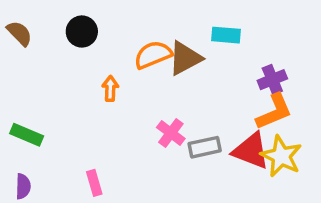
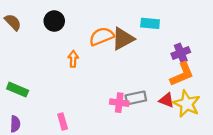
pink cross: (171, 133) -> (119, 103), moved, turned -30
red triangle: (251, 151) -> (167, 100), size x0.6

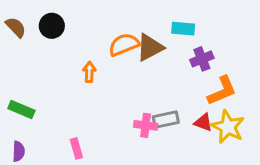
black circle: (54, 21) -> (52, 26), moved
purple cross: (181, 53) -> (202, 59), moved

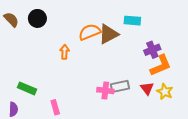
purple cross: (202, 59) -> (152, 50), moved
green rectangle: (21, 109) -> (27, 88), moved
red triangle: (203, 122) -> (147, 88), turned 32
yellow star: (228, 127) -> (165, 92), size x0.7

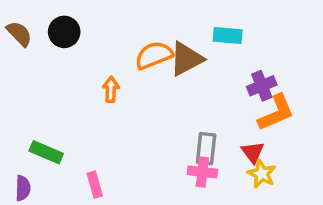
gray rectangle: (120, 86) -> (206, 149), turned -72
pink cross: (105, 91) -> (202, 172), moved
yellow star: (165, 92) -> (262, 174), moved

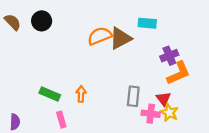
orange arrow: (111, 89) -> (81, 94), moved
green rectangle: (46, 152) -> (50, 94), moved
pink cross: (202, 172) -> (151, 114), moved

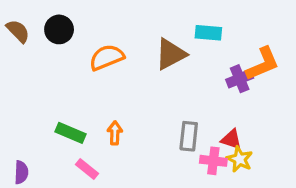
orange semicircle: (100, 36) -> (107, 57), moved
orange L-shape: (179, 73) -> (263, 64), moved
red triangle: (163, 99) -> (231, 139), turned -35
pink rectangle: (61, 120) -> (87, 169), turned -35

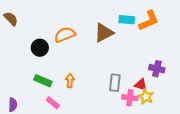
black circle: (59, 29) -> (40, 48), moved
orange L-shape: (263, 64) -> (149, 21), moved
purple cross: (240, 79) -> (157, 69), moved, turned 35

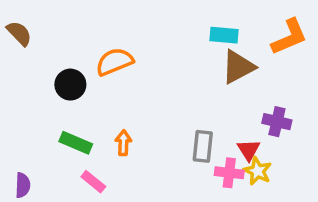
orange L-shape: (149, 21) -> (289, 37), moved
brown triangle: (104, 33) -> (238, 67), moved
red triangle: (141, 85) -> (249, 150), turned 40

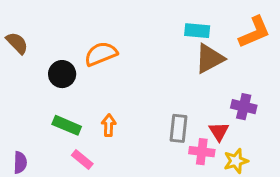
brown semicircle: (19, 33) -> (17, 43), moved
yellow star: (258, 171) -> (236, 161), moved, turned 30

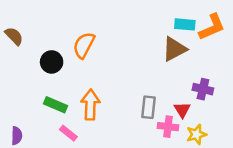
cyan rectangle: (197, 31) -> (185, 24), moved
orange semicircle: (101, 54) -> (84, 45), turned -40
orange arrow: (109, 125) -> (90, 105), size x1.6

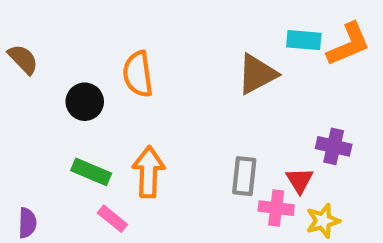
orange semicircle: (84, 45) -> (138, 74), turned -36
brown triangle: (174, 49) -> (257, 74), moved

